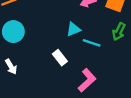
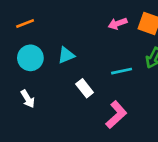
cyan triangle: (73, 29) -> (66, 55), moved
cyan line: (92, 43) -> (122, 71), turned -30

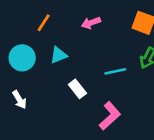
orange line: (25, 24) -> (44, 23), moved, turned -36
pink arrow: (118, 24) -> (91, 23), moved

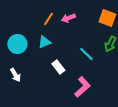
orange line: (44, 23) -> (48, 19), moved
cyan line: (115, 71) -> (86, 54), turned 56

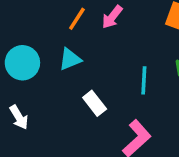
pink arrow: (68, 18) -> (112, 17), turned -32
cyan line: (86, 54) -> (144, 80), turned 49

